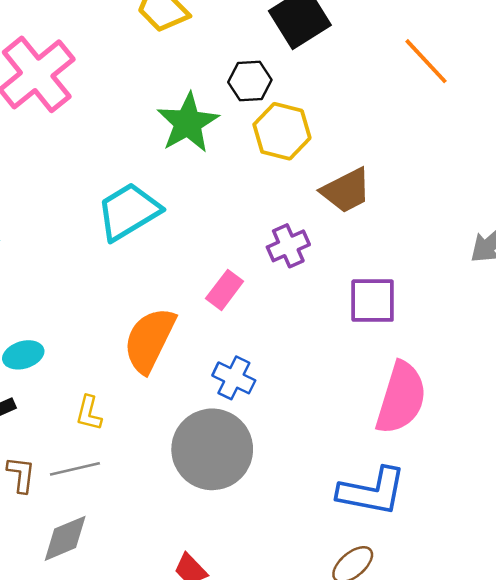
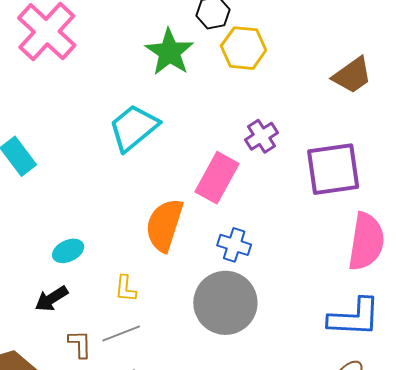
brown trapezoid: (346, 190) -> (352, 75), moved
pink rectangle: (225, 290) -> (217, 178), size x1.6
purple square: (373, 301) -> (333, 169), size x1.4

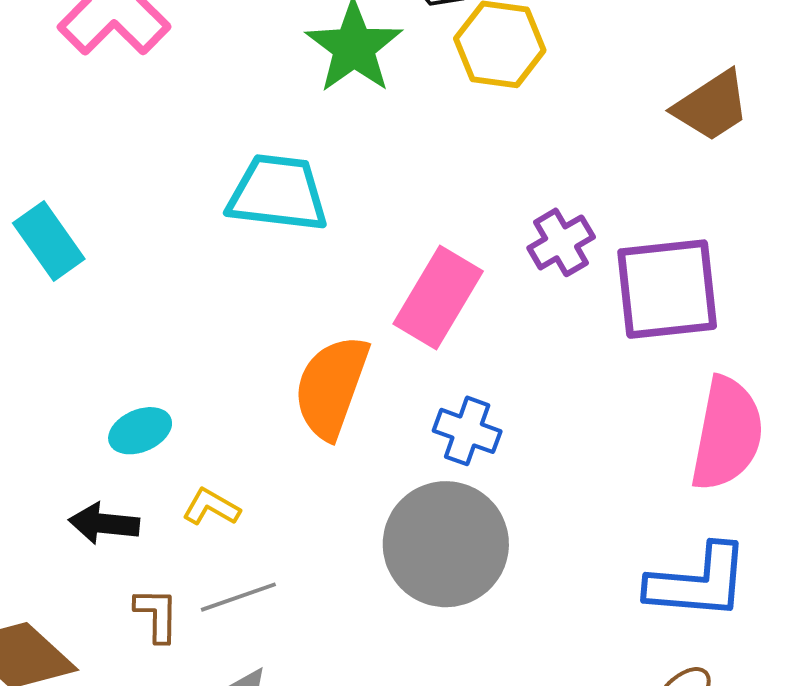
cyan trapezoid: (134, 128) -> (278, 193), turned 44
purple cross: (261, 136) -> (561, 242), moved
yellow L-shape: (126, 289) -> (211, 507), moved, turned 112
black arrow: (51, 299) -> (104, 524), turned 36

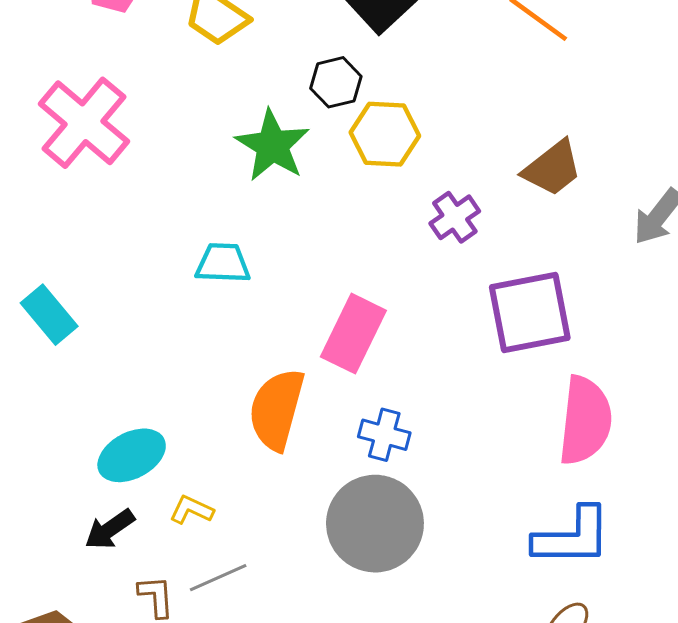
cyan trapezoid: (278, 193) -> (223, 263), size x0.7
purple cross: (561, 242) -> (455, 217), moved
cyan ellipse: (140, 431) -> (132, 455), size x1.4
black arrow: (104, 524) -> (110, 529), turned -36

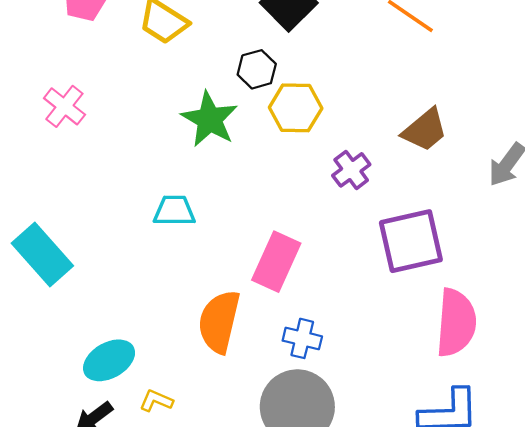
pink cross: (84, 123) -> (64, 106), size x0.6
cyan rectangle: (49, 315) -> (42, 254), size x1.4

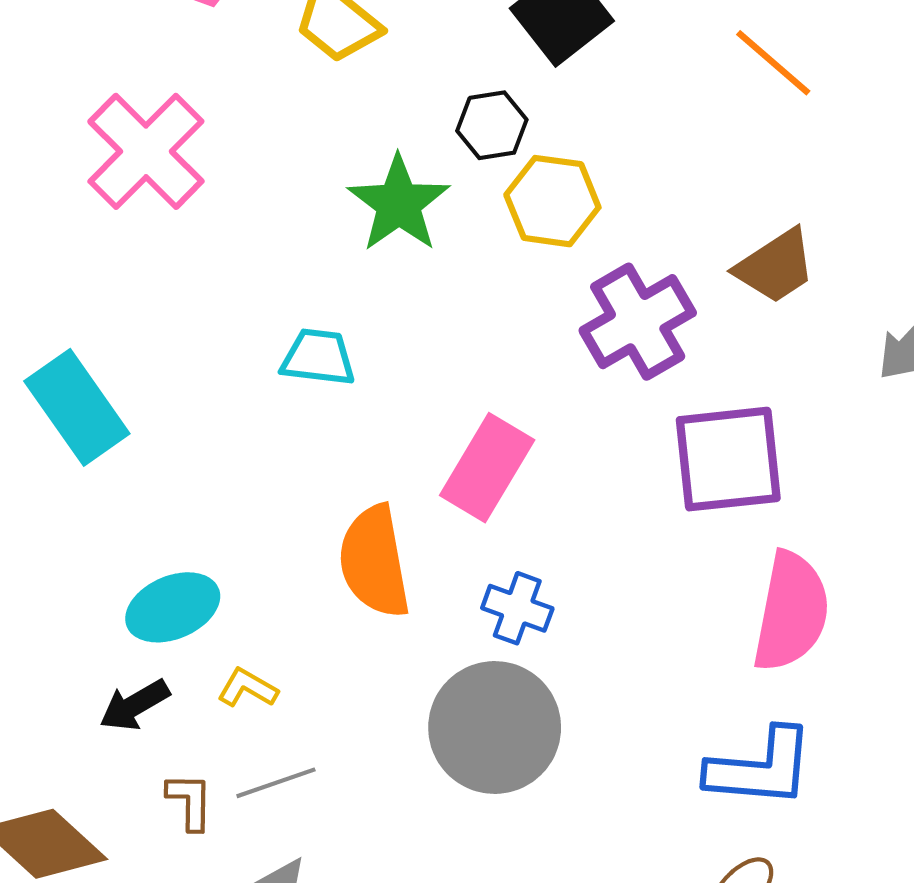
pink cross: (64, 106) -> (146, 151), size x1.6
purple cross: (351, 170) -> (638, 322), size x1.6
orange semicircle: (219, 322) -> (374, 562), turned -30

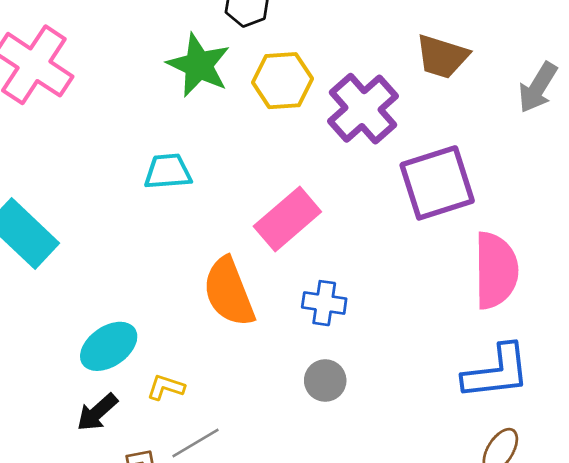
yellow hexagon: (552, 201) -> (283, 81), moved
brown trapezoid: (775, 266) -> (442, 56), turned 62
pink rectangle: (487, 468) -> (287, 219), turned 30
gray circle: (495, 727) -> (325, 381), size x0.5

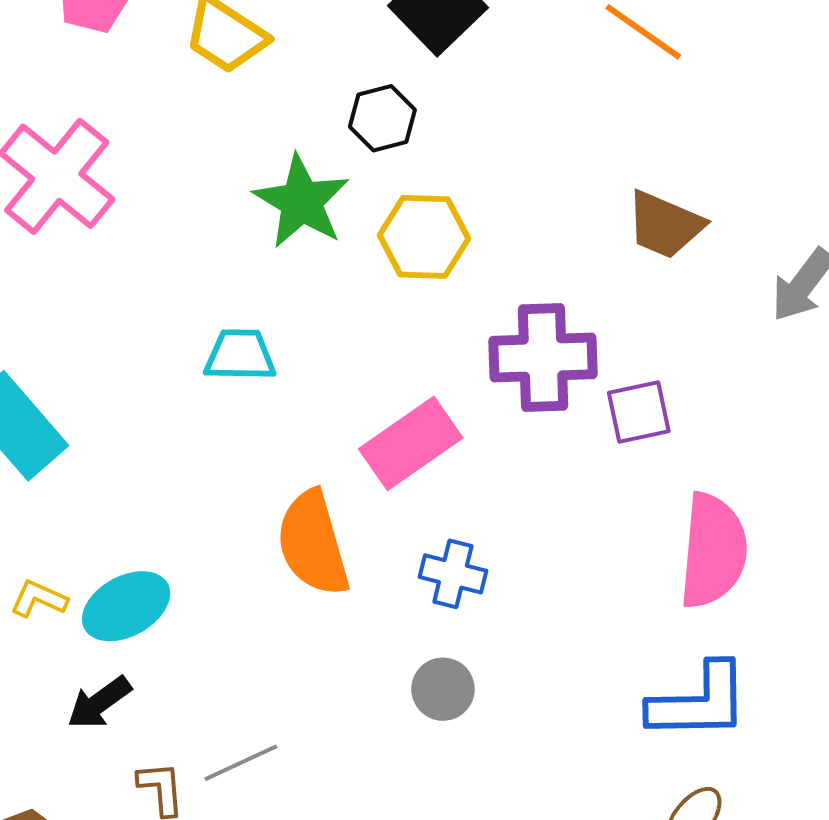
purple cross: (363, 109) -> (543, 358), moved, turned 34
purple square: (437, 183) -> (639, 412), size x0.6
yellow L-shape: (166, 387) -> (39, 599), moved

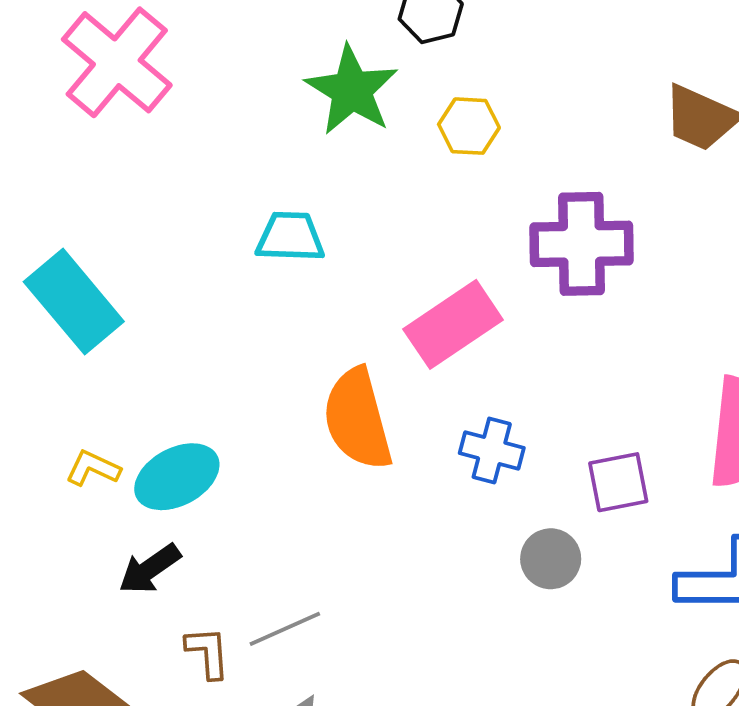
yellow hexagon: (424, 237) -> (469, 126), size x0.7
purple square: (639, 412) -> (618, 482), moved
gray circle: (443, 689) -> (551, 559), moved

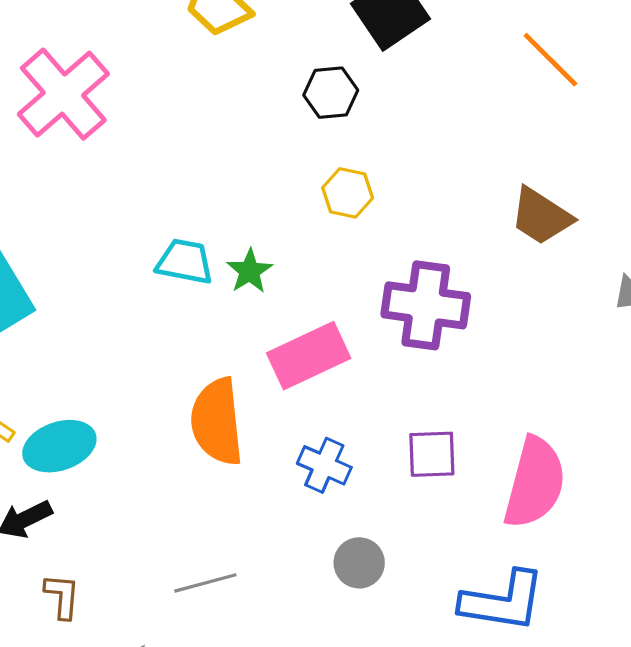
green star: (352, 90) -> (250, 271), moved, size x0.6
purple square: (618, 482) -> (432, 454), moved
gray line: (285, 629) -> (205, 583), moved

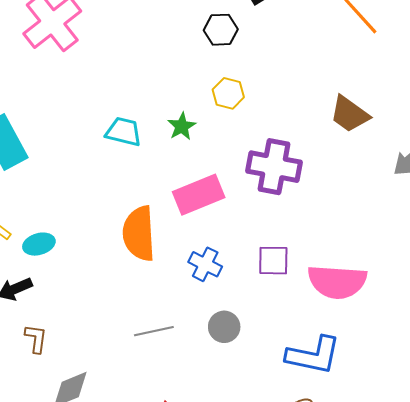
green star: (250, 271) -> (182, 126), moved
cyan ellipse: (59, 446) -> (39, 244), size x0.7
pink semicircle: (535, 483) -> (337, 282), turned 76
gray line: (205, 583) -> (154, 331), moved

